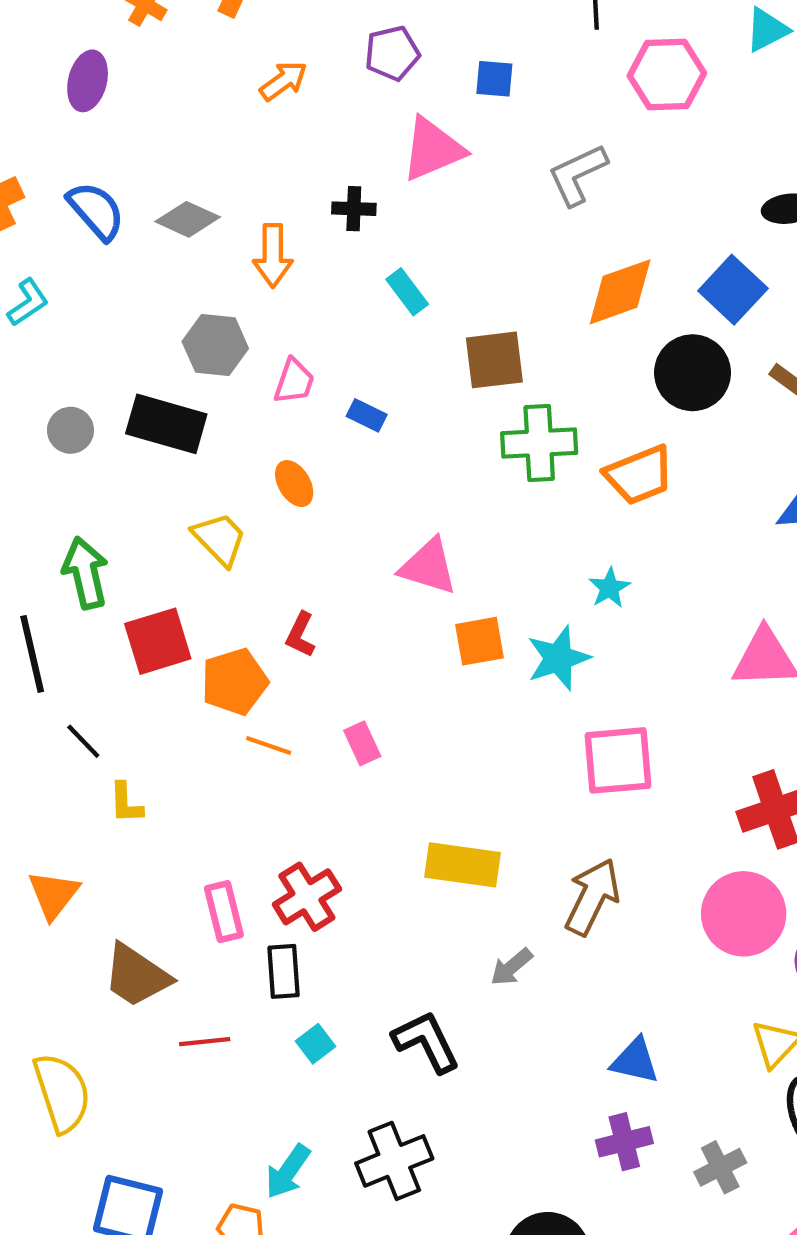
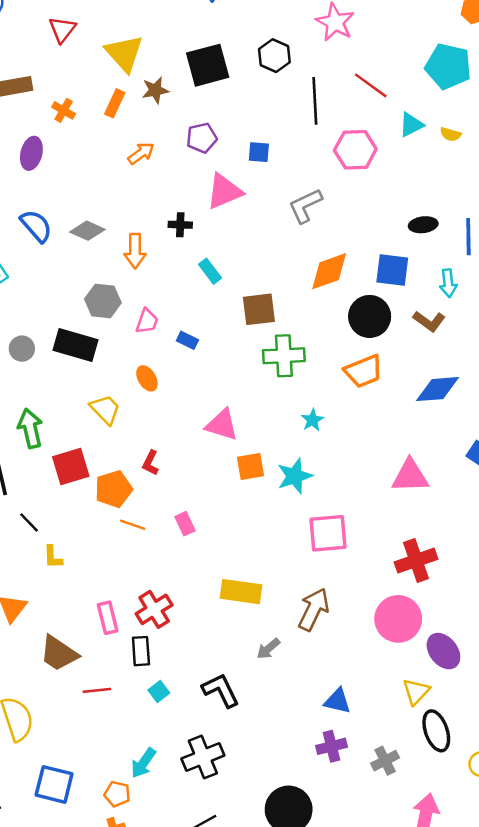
blue square: (733, 290) -> (392, 270), turned -36
orange trapezoid: (639, 475) -> (364, 371), moved
cyan star: (609, 588) -> (312, 420), moved

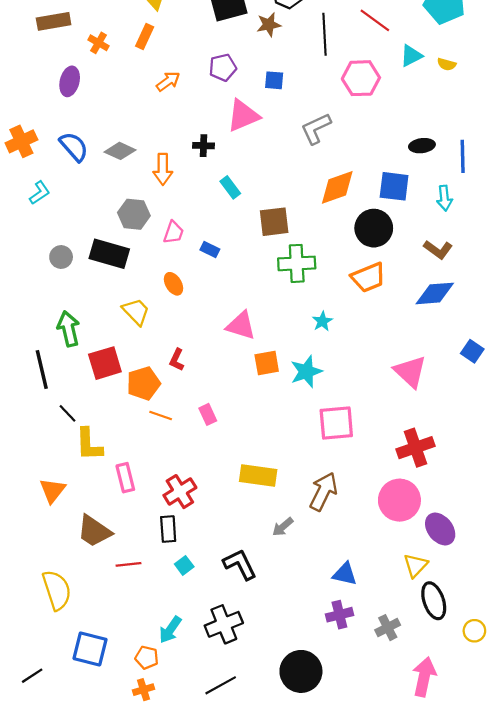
brown star: (155, 90) -> (269, 25), moved
brown L-shape: (429, 321) -> (438, 250), moved
pink triangle: (410, 476) -> (410, 372), turned 45
yellow L-shape: (53, 557) -> (89, 444), size x1.6
pink rectangle: (108, 618) -> (125, 478), moved

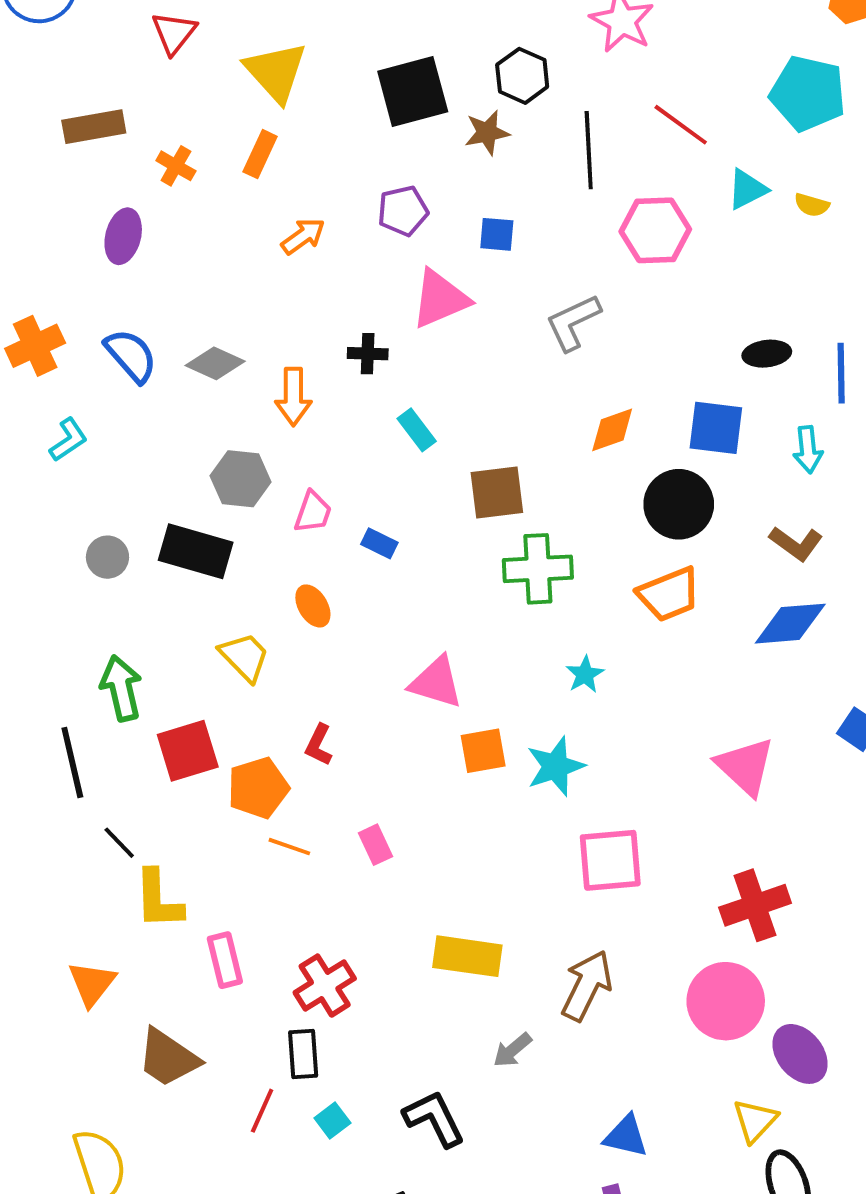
orange diamond: (337, 187) -> (612, 430), size x0.7
red line: (129, 564) -> (262, 1111), moved, turned -60

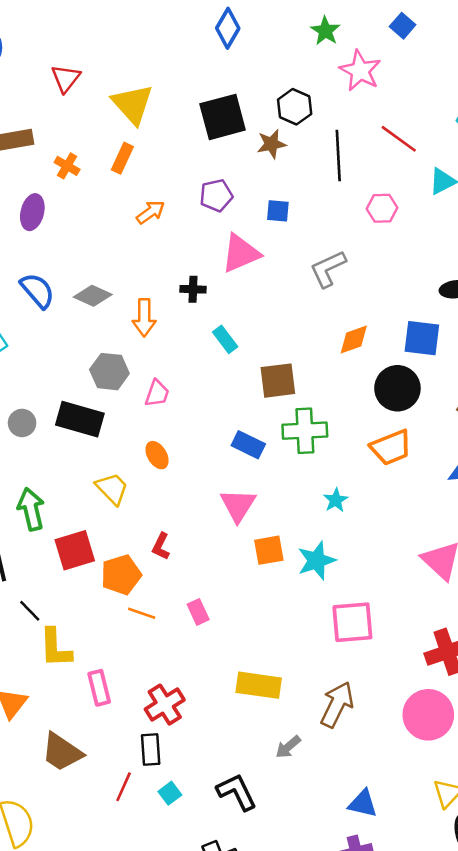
pink hexagon: (655, 230) -> (382, 208), size x0.7
blue rectangle: (379, 543) -> (248, 445), moved, size x1.4
pink triangle: (436, 682) -> (238, 505), turned 45

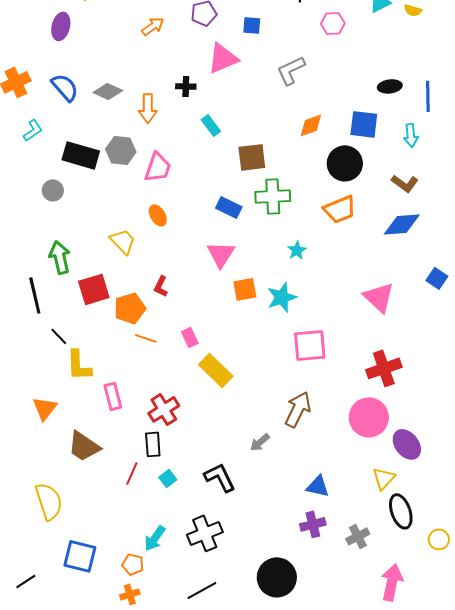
pink trapezoid: (157, 393) -> (158, 167), size x1.4
black rectangle: (80, 419) -> (81, 155), moved
yellow rectangle: (259, 685) -> (216, 370), moved, turned 36

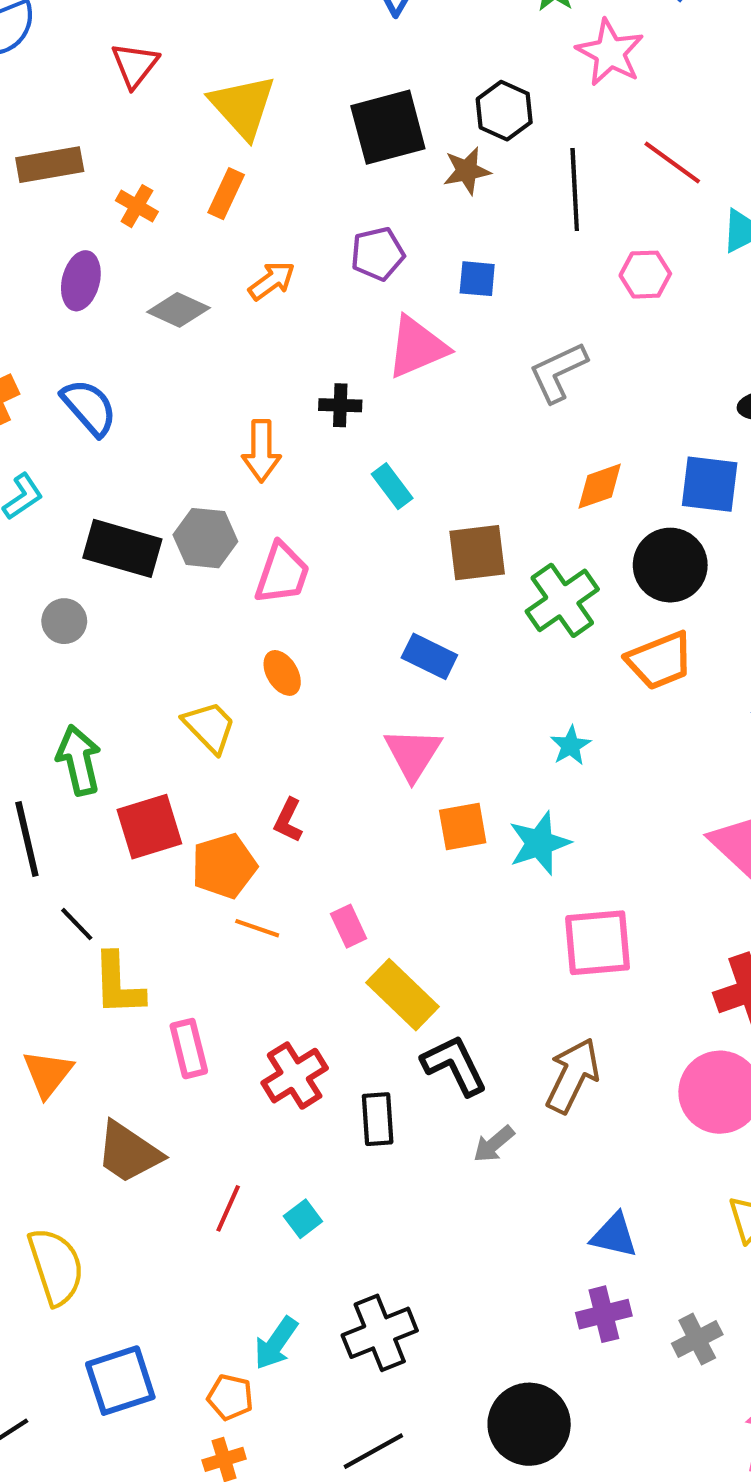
gray diamond: (108, 91) -> (178, 310), moved
green cross: (273, 196) -> (562, 600), moved, turned -32
black rectangle: (153, 444) -> (378, 1119), moved
black L-shape: (220, 477) -> (454, 1065), moved
blue square: (80, 556) -> (120, 1381), turned -32

